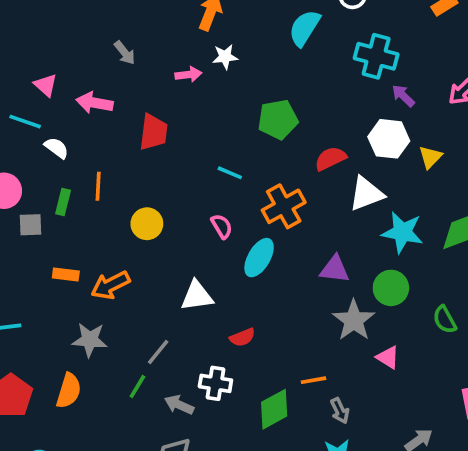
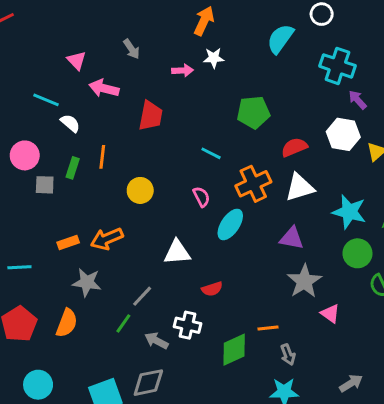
pink triangle: (46, 85) -> (77, 61), moved
white triangle: (366, 194) -> (300, 187), moved
orange rectangle: (66, 275) -> (68, 243), moved, turned -30
green circle: (391, 288) -> (357, 253), moved

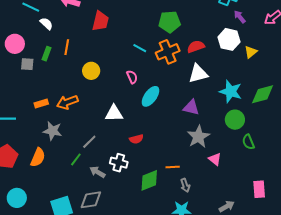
orange cross: (253, 184) -> (168, 52), moved

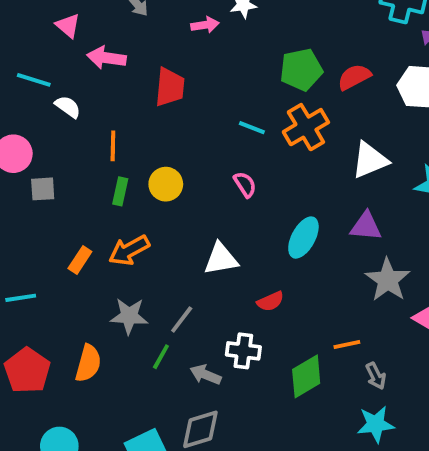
red semicircle: (196, 47) -> (354, 77), moved
green rectangle: (47, 54) -> (120, 191), moved
cyan ellipse: (150, 96) -> (303, 238), moved
orange rectangle: (41, 104) -> (80, 260), turned -32
gray star: (53, 131) -> (129, 316), moved

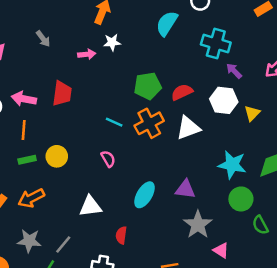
pink arrow: (106, 58) -> (24, 99), moved
white triangle: (370, 160) -> (188, 128), moved
green rectangle: (120, 191) -> (27, 160), turned 63
red semicircle: (270, 301) -> (121, 235), turned 119

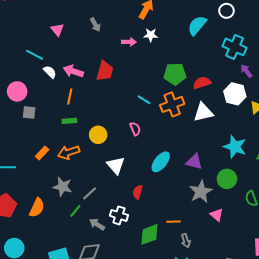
yellow circle: (57, 156) -> (98, 135), moved
green circle: (241, 199) -> (227, 179), moved
white triangle: (90, 206) -> (116, 165), turned 48

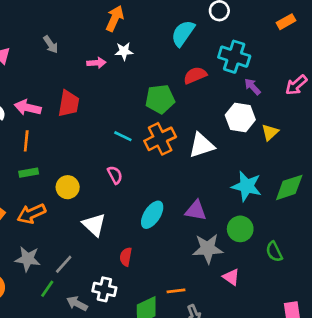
red semicircle: (202, 83) -> (195, 75), moved
gray star: (201, 192) -> (208, 249), turned 30

